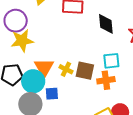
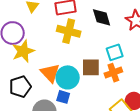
yellow cross: (66, 69) -> (69, 31), moved, size x1.6
cyan circle: (33, 81) -> (68, 77), moved
blue square: (52, 94) -> (63, 97), turned 32

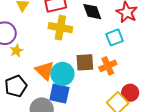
yellow star: (23, 51) -> (16, 51), size x0.6
cyan square: (115, 52) -> (115, 37), moved
blue square: (63, 97) -> (59, 94), size x1.5

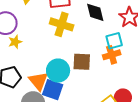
orange cross: (108, 66) -> (112, 55), moved
orange triangle: (45, 71) -> (38, 81), moved

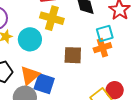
cyan circle: (58, 71) -> (30, 39), moved
orange triangle: (38, 81) -> (30, 75), turned 30

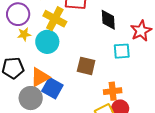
yellow cross: (52, 18) -> (55, 19), moved
orange cross: (102, 48) -> (113, 91), moved

